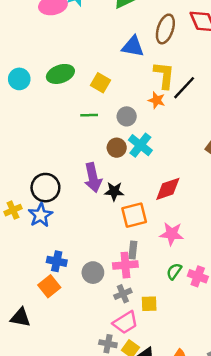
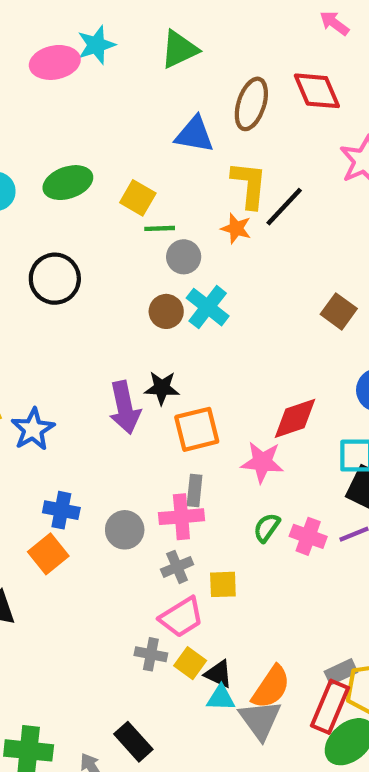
green line: (89, 115) -> (160, 228), moved
purple arrow: (93, 178) -> (125, 408), moved
black circle: (45, 188) -> (55, 279), moved
red diamond: (168, 189) -> (295, 418), moved

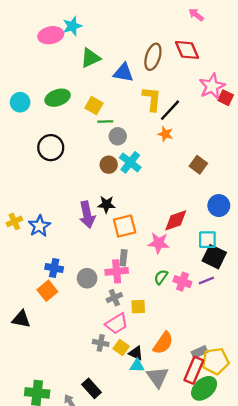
green triangle: (179, 49) -> (90, 58), moved
orange star: (236, 228) -> (165, 134), moved
orange semicircle: (271, 687) -> (163, 343), moved

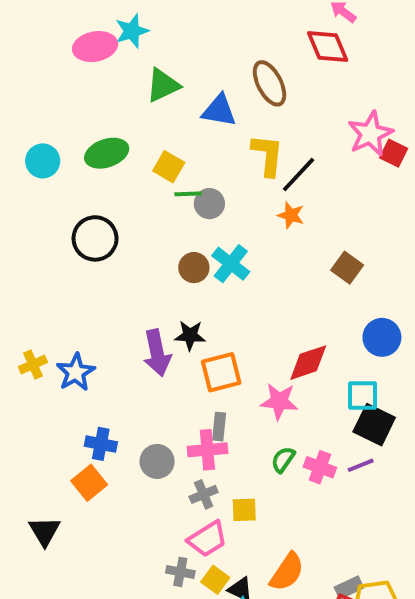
red diamond: (187, 50) -> (328, 47), moved
brown ellipse: (153, 57) -> (270, 83), turned -45
gray circle: (118, 136) -> (209, 204), moved
black triangle: (21, 319) -> (45, 531), turned 48

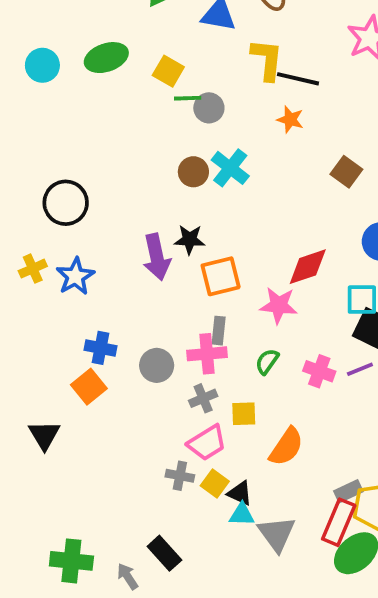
black line: (299, 174) -> (298, 79), turned 60
black circle: (95, 238) -> (66, 203), moved
green semicircle: (283, 459) -> (267, 362), moved
orange semicircle: (287, 572) -> (286, 447), moved

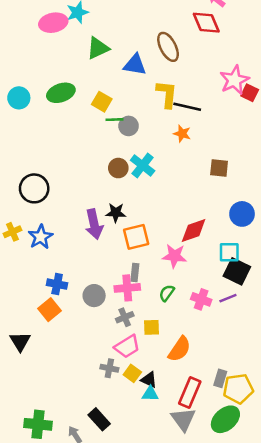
brown square: (346, 172) -> (219, 168), turned -30
gray rectangle: (348, 491) -> (220, 378), turned -48
red rectangle: (339, 522) -> (190, 392), moved
gray triangle: (277, 534) -> (183, 419), moved

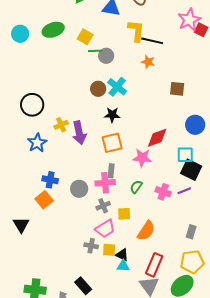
black star: (116, 213) -> (112, 115), moved
yellow cross: (12, 232) -> (61, 125), moved
yellow square: (132, 373) -> (109, 250), turned -32
gray rectangle: (220, 378) -> (191, 232), moved

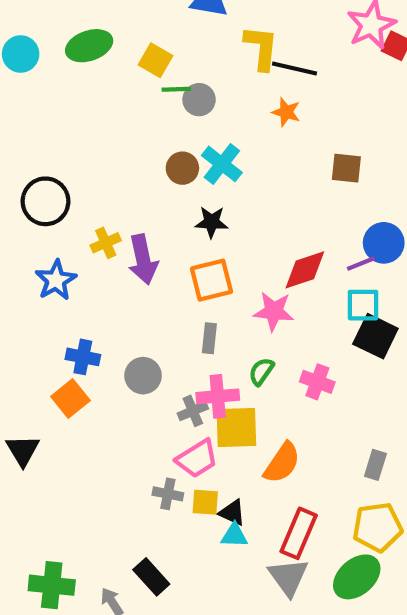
pink cross: (105, 183) -> (218, 396), moved
purple line: (184, 191) -> (361, 264), moved
yellow square: (124, 214) -> (236, 427), size x1.6

